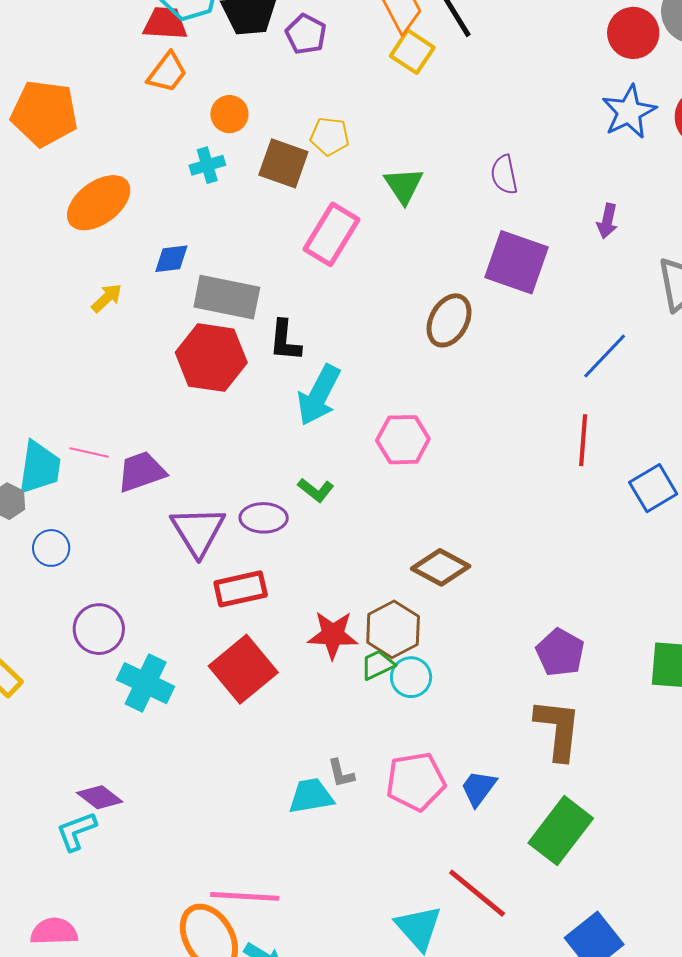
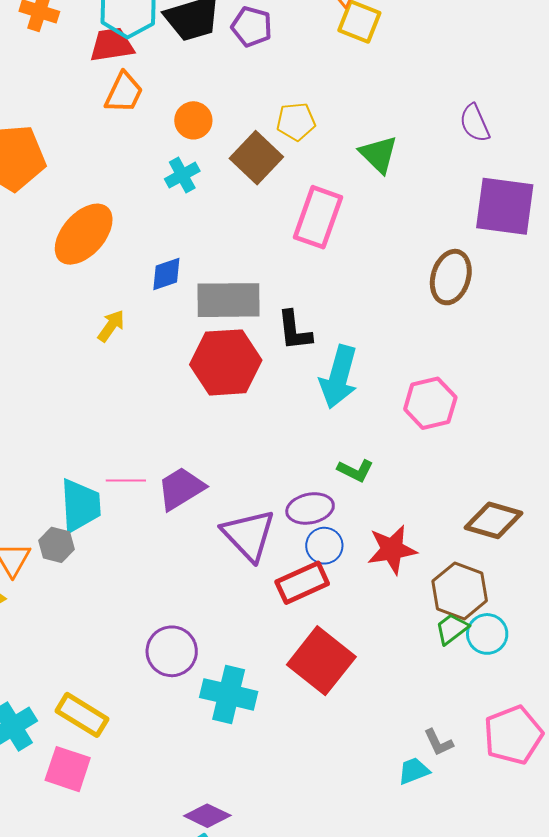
brown square: (283, 163) -> (256, 158), turned 36
blue circle: (51, 548) -> (324, 546), moved
red star: (333, 635) -> (392, 550), moved
cyan trapezoid: (311, 796) -> (414, 771), size x0.7

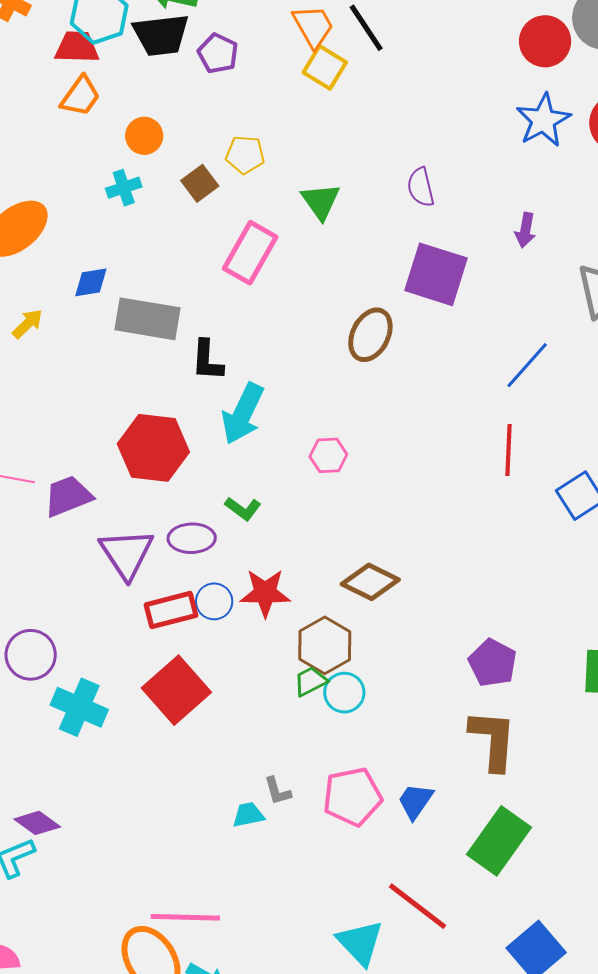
brown square: (256, 158) -> (200, 183), size x0.7
red hexagon: (226, 362) -> (153, 448), moved
pink hexagon: (430, 403) -> (328, 455), size x0.7
blue circle: (324, 546) -> (214, 601), moved

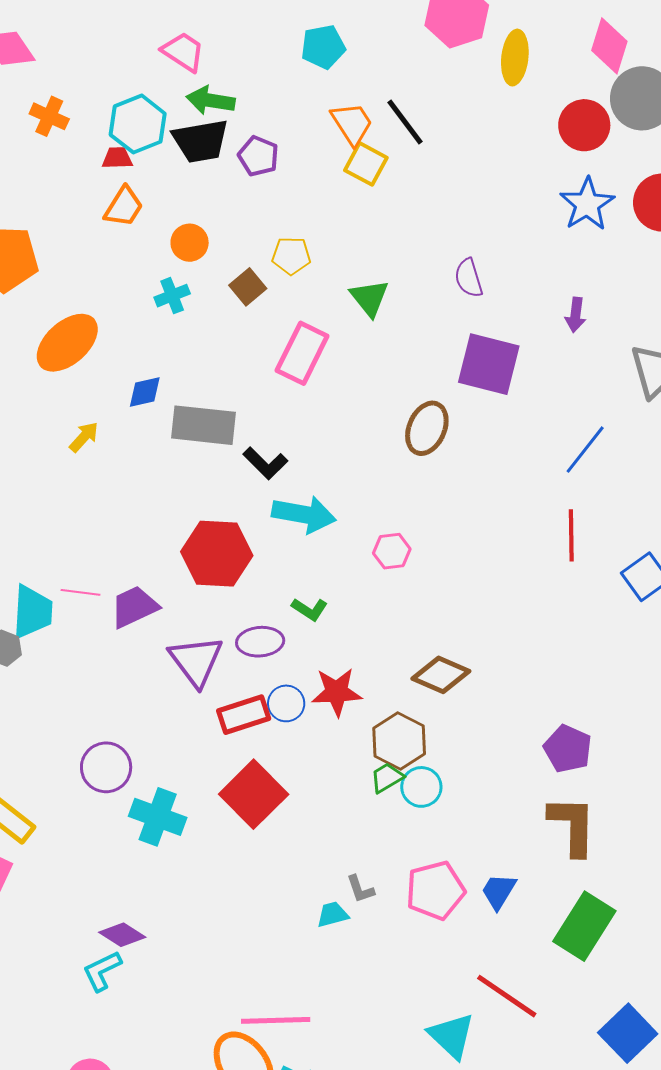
red trapezoid: (77, 47) -> (117, 158), size x0.7
black L-shape: (207, 360) -> (265, 463), turned -45
cyan arrow: (243, 414) -> (304, 514), turned -102

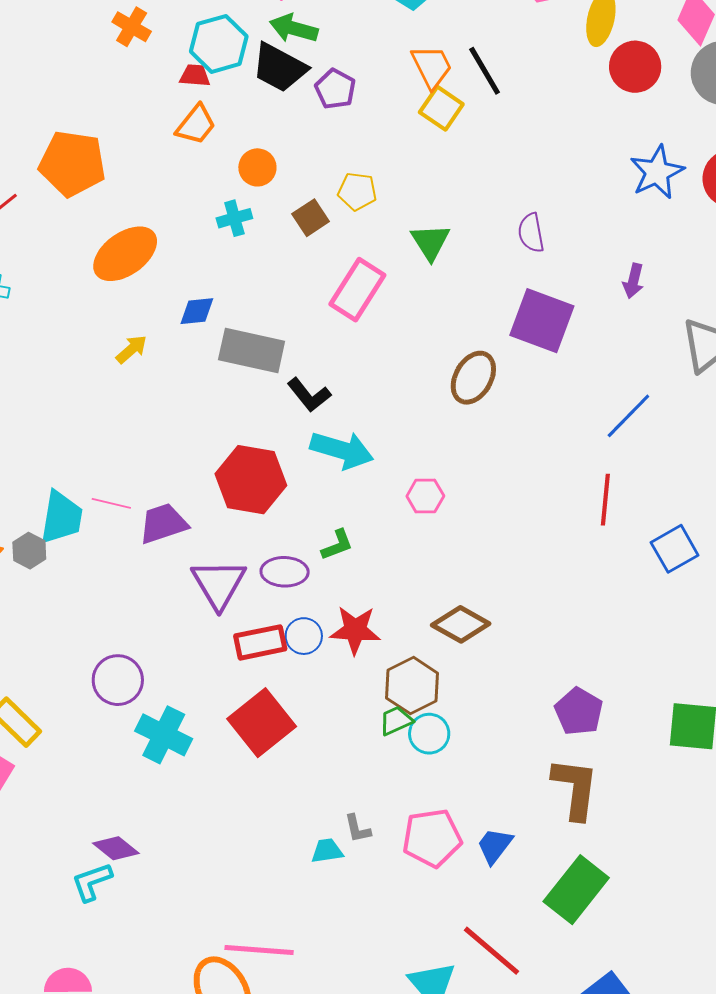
red circle: (584, 125) -> (635, 67), moved
black trapezoid: (201, 141) -> (279, 68), turned 32
green L-shape: (310, 609) -> (337, 545), turned -60

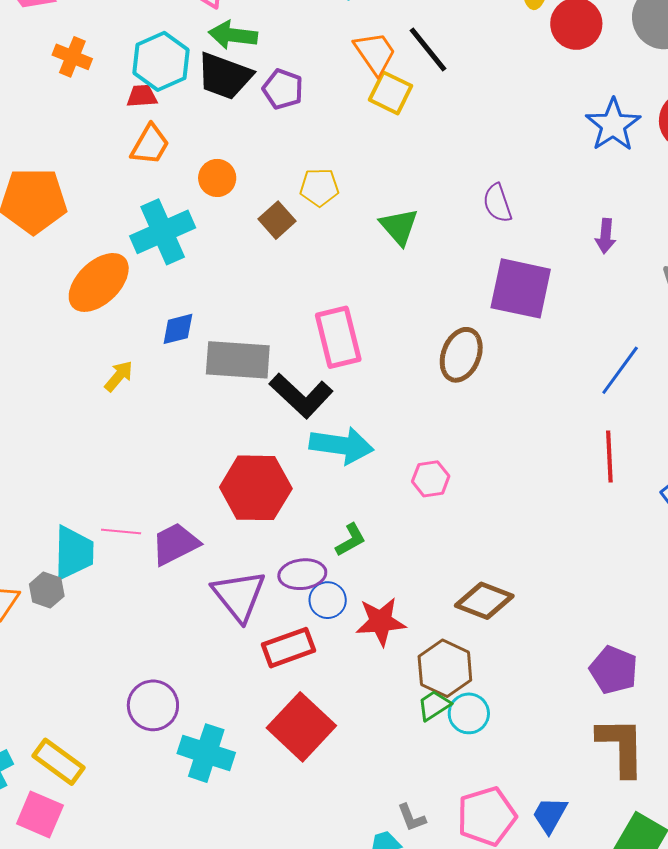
cyan cross: (234, 218) -> (163, 232), moved, size x1.8
pink rectangle: (357, 290) -> (338, 337), moved, turned -38
black L-shape: (309, 395) -> (301, 396), size x1.4
blue circle: (304, 636) -> (328, 600), moved

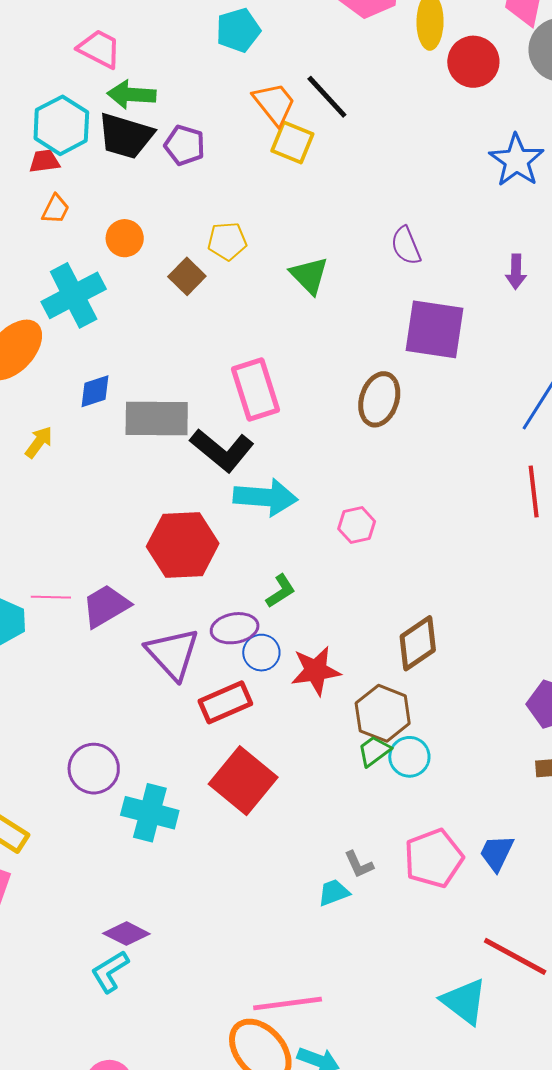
orange trapezoid: (150, 145) -> (56, 209), size x0.7
brown diamond: (484, 601) -> (418, 643), turned -52

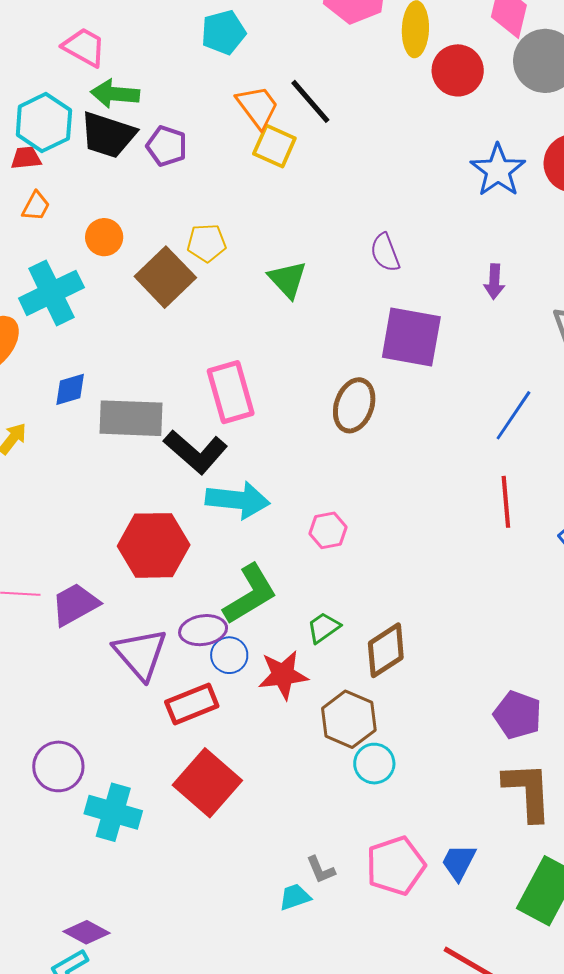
brown square: (187, 276) -> (165, 277), size x1.6
green L-shape: (281, 591) -> (250, 594), size x1.8
green trapezoid: (374, 751) -> (324, 628), moved

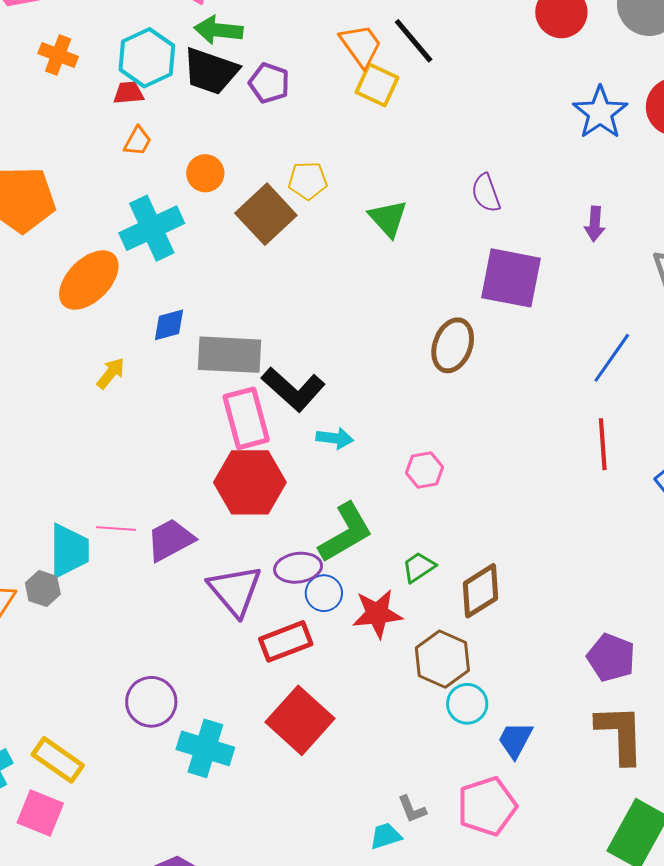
pink rectangle: (231, 392) -> (246, 418), moved
cyan arrow: (238, 500) -> (335, 438), size x0.6
blue trapezoid: (459, 862) -> (515, 740), moved

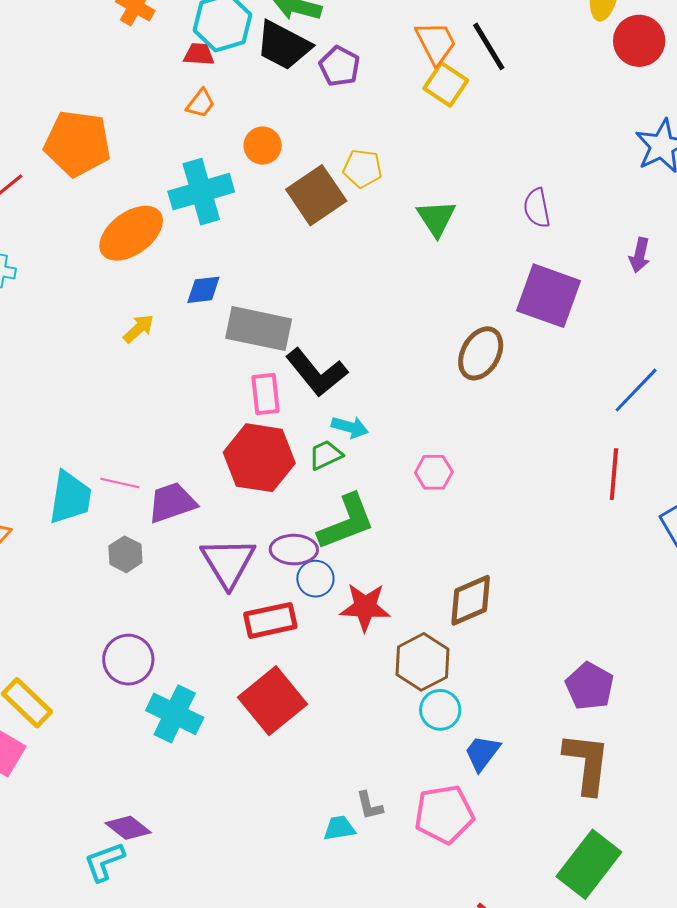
pink rectangle: (246, 418) -> (265, 394), size x0.7
green trapezoid: (419, 567) -> (326, 455), moved
gray hexagon: (43, 589) -> (125, 554), moved

